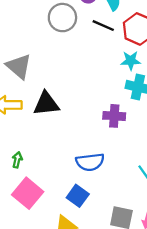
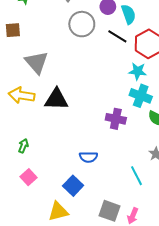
blue semicircle: (90, 162) -> (88, 157), size x0.7
pink square: (28, 193) -> (28, 177), size x0.6

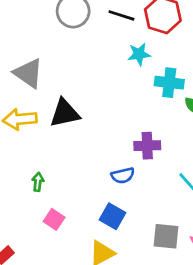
cyan star: (138, 71) -> (139, 54), moved
purple cross: (116, 119) -> (147, 146), moved

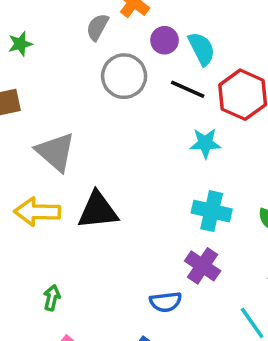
cyan cross: (169, 83) -> (212, 211), moved
purple cross: (147, 146) -> (203, 266), turned 30

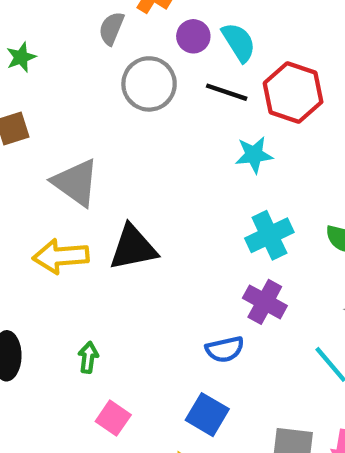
cyan cross: (212, 211) -> (269, 235), turned -33

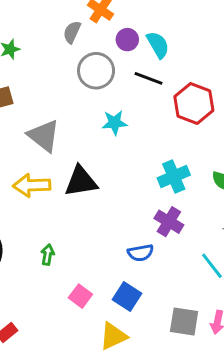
red hexagon: (293, 93) -> (194, 104), moved
cyan star: (254, 155) -> (115, 123), moved
pink square: (113, 418) -> (80, 296), moved

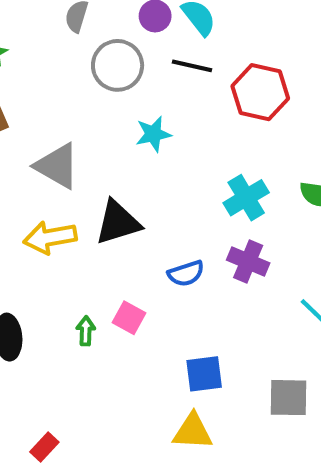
blue semicircle: (140, 253) -> (186, 273), moved
pink square: (80, 296) -> (129, 318), moved
blue square: (127, 297) -> (204, 374), turned -32
yellow triangle: (113, 336) -> (193, 432), turned 36

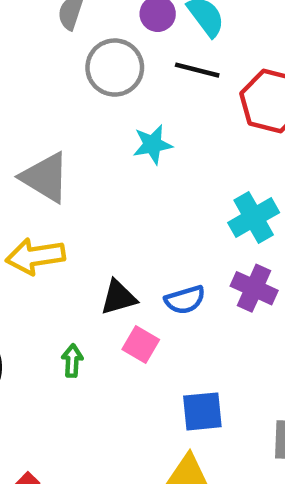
black triangle: (118, 222) -> (118, 297), moved, size x0.7
pink square: (129, 318) -> (141, 345), moved

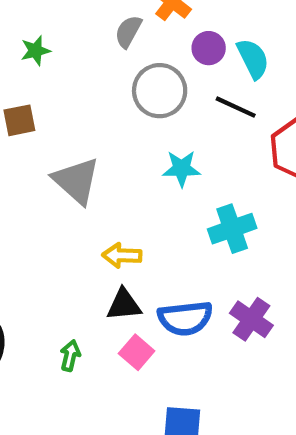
cyan cross: (254, 218) -> (232, 229), moved
yellow arrow: (35, 256) -> (122, 255), moved, size x0.7
blue semicircle: (185, 300) -> (185, 318), size x1.4

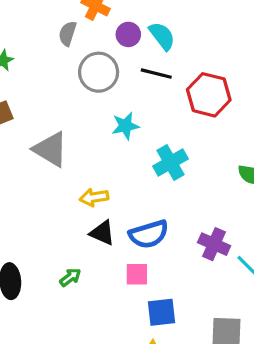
black triangle: (124, 305) -> (102, 233), turned 40
purple cross: (251, 319) -> (214, 244), moved
pink square: (137, 352) -> (137, 274), moved, turned -30
green arrow: (70, 356) -> (70, 277), turned 50

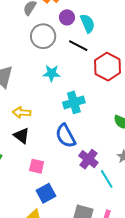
blue semicircle: (149, 234) -> (66, 136), moved, turned 65
blue square: (161, 312) -> (46, 193), turned -36

